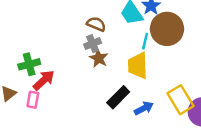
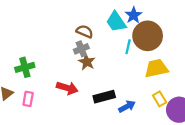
yellow trapezoid: (138, 66) -> (156, 68), moved, turned 80
red arrow: (44, 80) -> (67, 88), moved, turned 60
black rectangle: (118, 97) -> (104, 97), turned 30
yellow rectangle: (180, 100) -> (160, 99), size x0.6

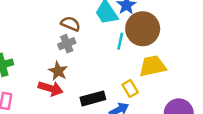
brown star: (87, 62) -> (58, 71), moved
yellow rectangle: (160, 99) -> (130, 88), moved

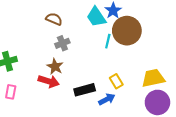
brown semicircle: (70, 24) -> (54, 19), moved
yellow trapezoid: (153, 66) -> (153, 78), moved

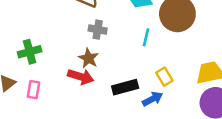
cyan line: (108, 41) -> (146, 37), moved
gray cross: (62, 43) -> (98, 30), turned 32

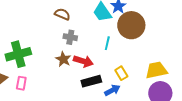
green cross: (30, 52) -> (18, 54), size x1.4
red arrow: (81, 77) -> (83, 61), moved

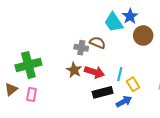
brown semicircle: (62, 14) -> (97, 43), moved
brown circle: (131, 25) -> (143, 36), size x0.7
cyan line: (107, 43) -> (120, 74), moved

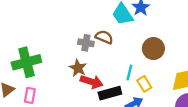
brown circle: (143, 36) -> (153, 49), moved
red arrow: (94, 72) -> (92, 82), moved

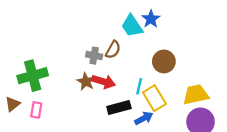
brown semicircle: (104, 37) -> (113, 50), turned 96
red arrow: (92, 82) -> (104, 82), moved
yellow rectangle: (144, 84) -> (154, 98), size x1.5

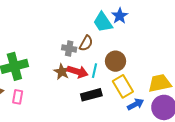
brown circle: (164, 61) -> (115, 61), moved
cyan line: (139, 86) -> (94, 71), moved
blue arrow: (144, 118) -> (135, 104), moved

